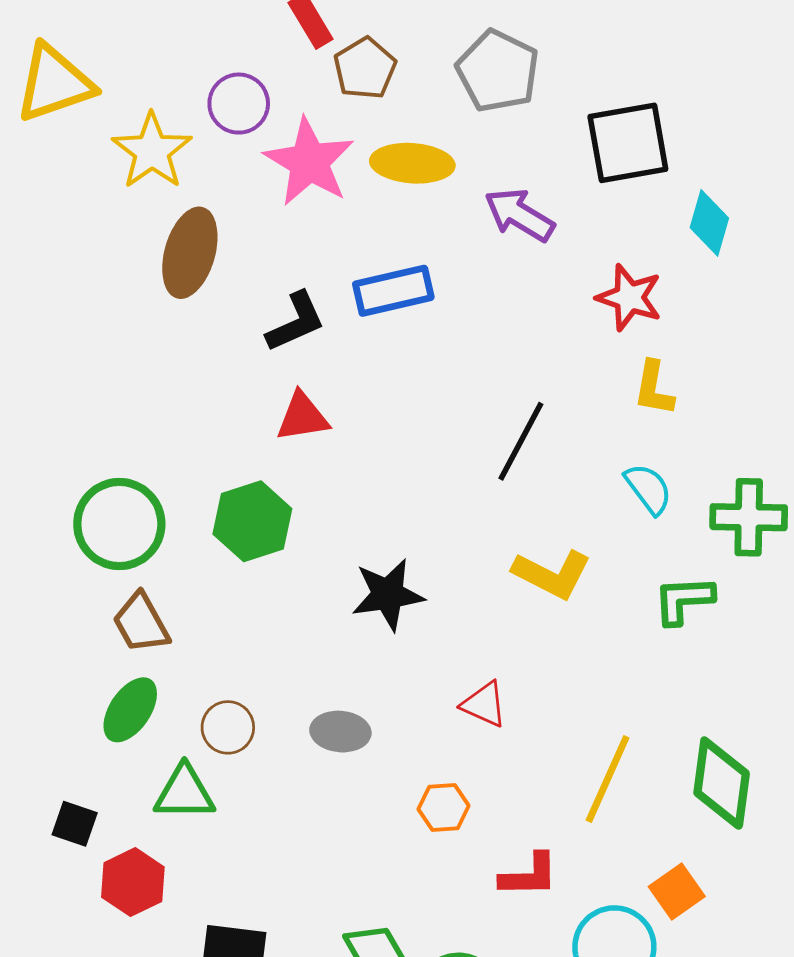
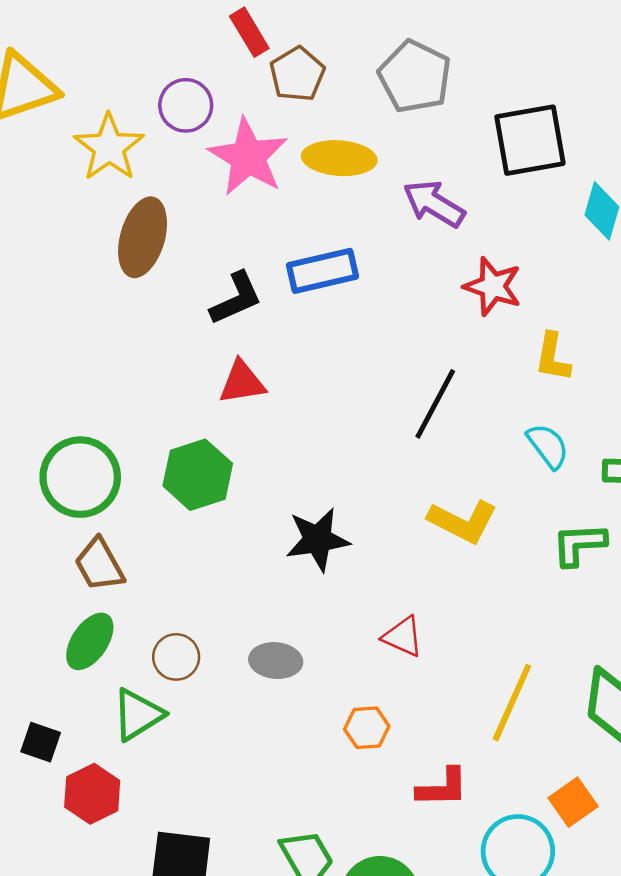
red star: (629, 298) -> (493, 286), moved
green triangle: (184, 793) -> (138, 715), turned -32

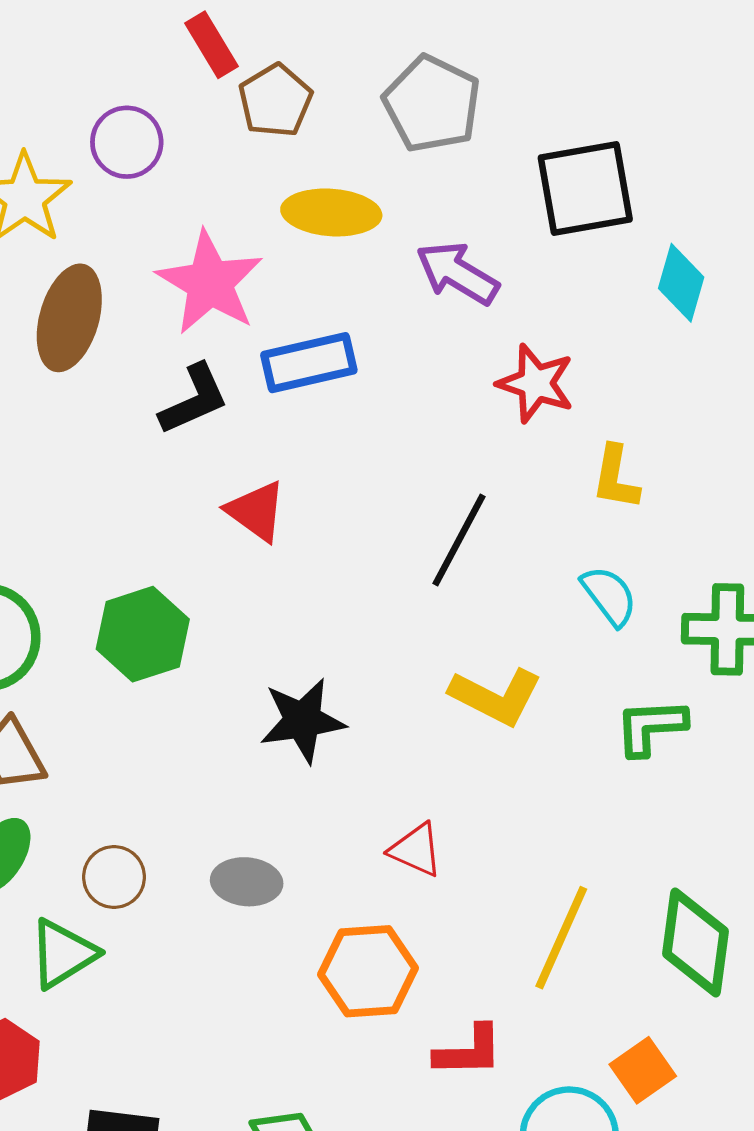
pink star: (248, 157) -> (210, 283), moved
red triangle: (242, 382) -> (256, 511), moved, turned 45
orange hexagon: (367, 728) -> (368, 971), size x1.6

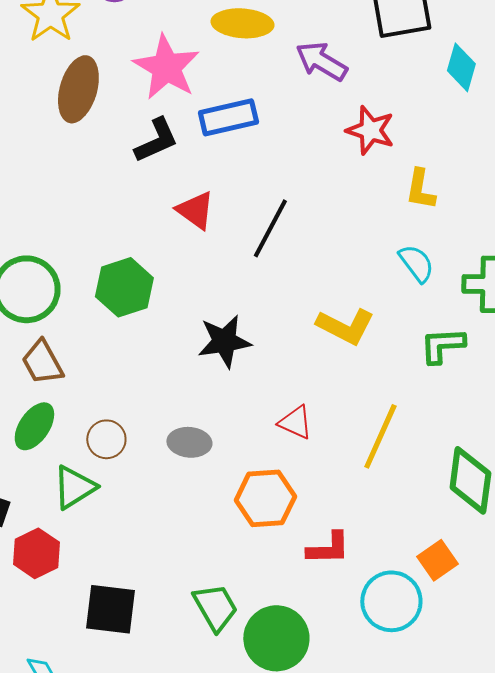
black line: (459, 540) -> (270, 228), moved
yellow line: (561, 938) -> (380, 436), moved

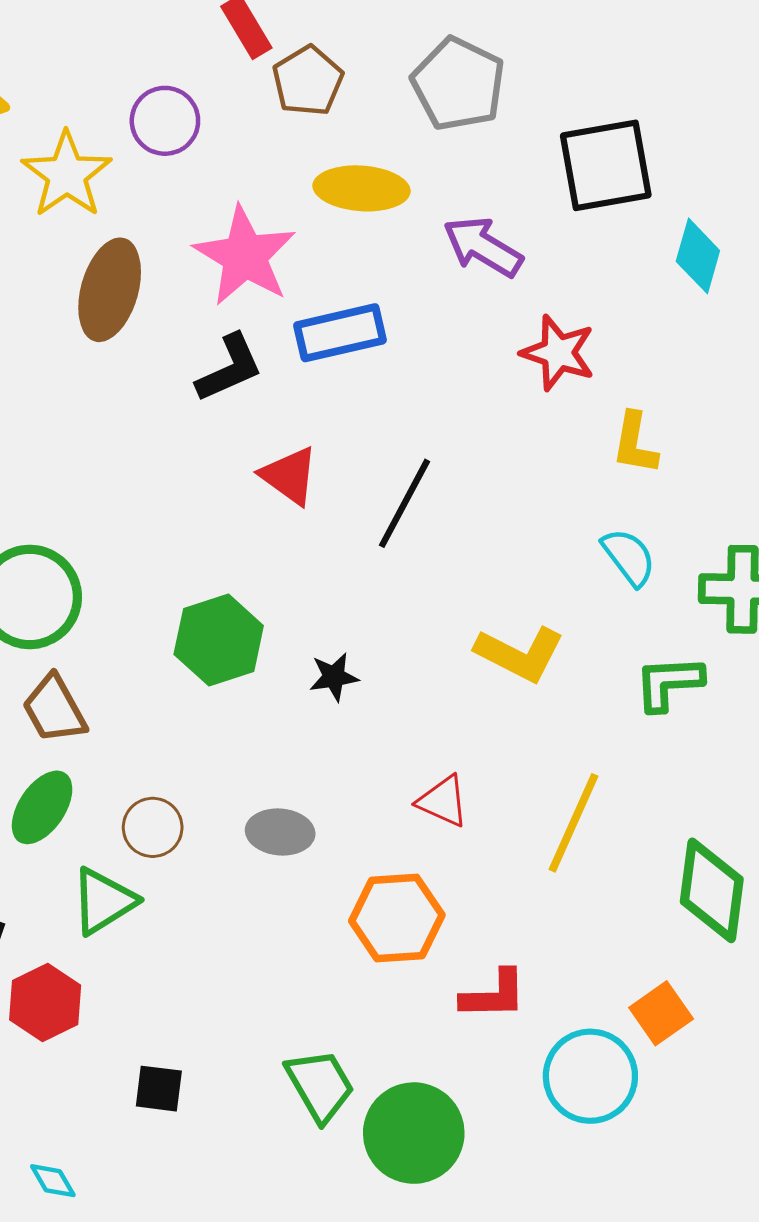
green hexagon: (124, 287) -> (219, 640), moved
black star: (224, 341) -> (334, 677), size x0.6
black square: (110, 609) -> (159, 1089), size x0.6

